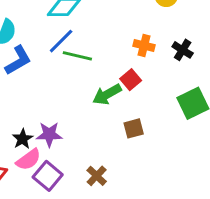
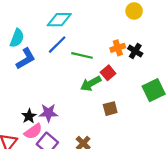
orange cross: (144, 46) -> (118, 48), turned -32
black cross: (183, 50) -> (135, 51), moved
green line: (77, 56) -> (82, 55), moved

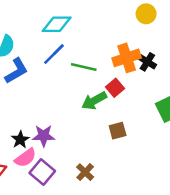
orange cross: (118, 48) -> (127, 58), size x1.5

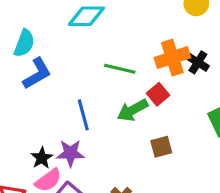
blue line: (54, 54) -> (83, 115), moved, turned -60

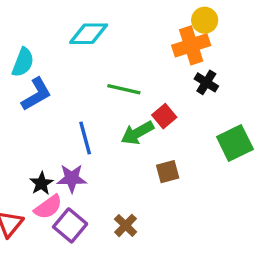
orange cross: (172, 58) -> (191, 45), moved

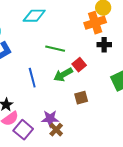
black cross: (206, 82) -> (104, 45), turned -32
purple star: (72, 178) -> (50, 119), moved

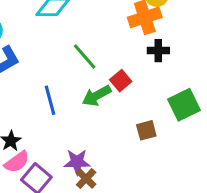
green line: (55, 49) -> (85, 57), turned 36
brown square: (81, 98) -> (146, 130), moved

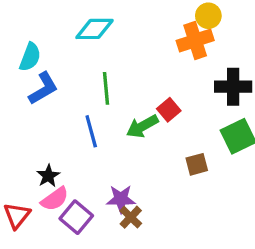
black cross: (158, 51) -> (233, 87), moved, size x1.5
green line: (85, 57) -> (106, 88), moved, turned 36

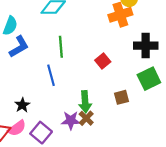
green arrow: (142, 126) -> (85, 102), moved, turned -65
pink semicircle: (55, 199) -> (17, 128), moved
brown cross: (131, 217) -> (86, 118), moved

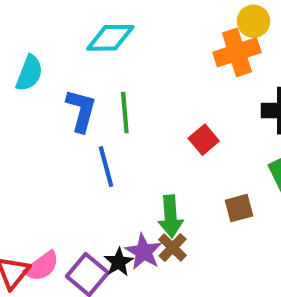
blue L-shape: (19, 47) -> (81, 111), moved, turned -45
black star: (22, 105) -> (119, 262), moved
purple star: (71, 120) -> (143, 252), turned 30

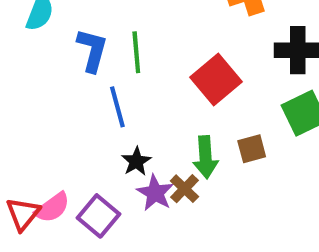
red square: (204, 140) -> (216, 80), size x1.6
green arrow: (170, 216) -> (206, 157), moved
black star: (119, 262) -> (136, 161), moved

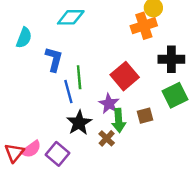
green line: (136, 52) -> (79, 77), moved
black star: (136, 161) -> (79, 123), size x1.5
purple star: (155, 193) -> (109, 104), moved

